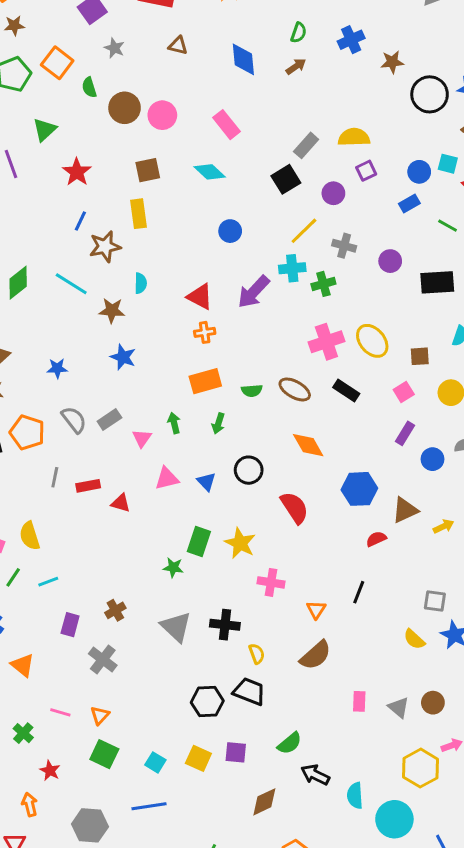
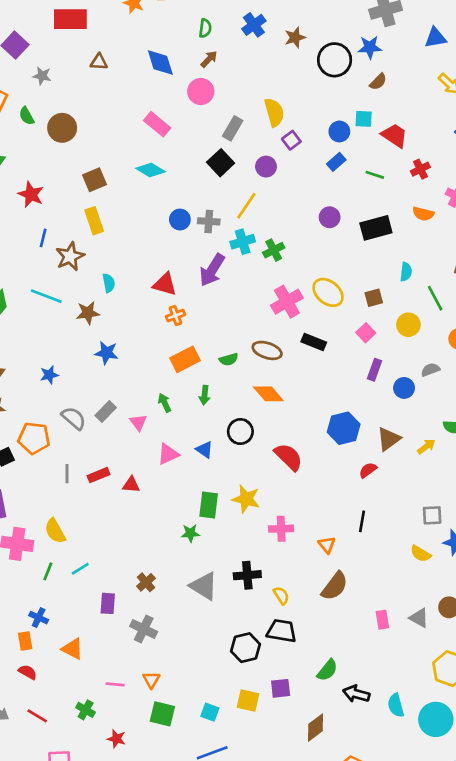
pink circle: (162, 115) -> (201, 92), moved
yellow semicircle: (354, 137) -> (274, 112), turned 88
gray cross: (344, 246) -> (209, 221), moved
orange diamond: (308, 445) -> (268, 394), moved

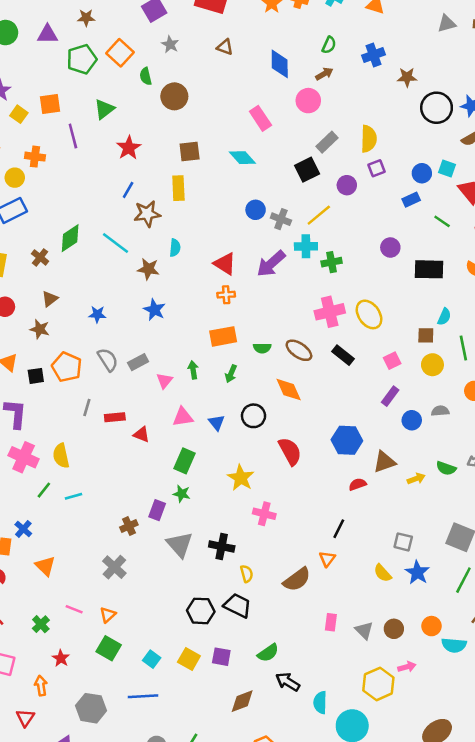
brown square: (374, 298) -> (426, 335), moved
green rectangle: (209, 505) -> (185, 461), moved
orange triangle: (327, 545) -> (327, 559), moved
purple rectangle: (108, 603) -> (157, 510), moved

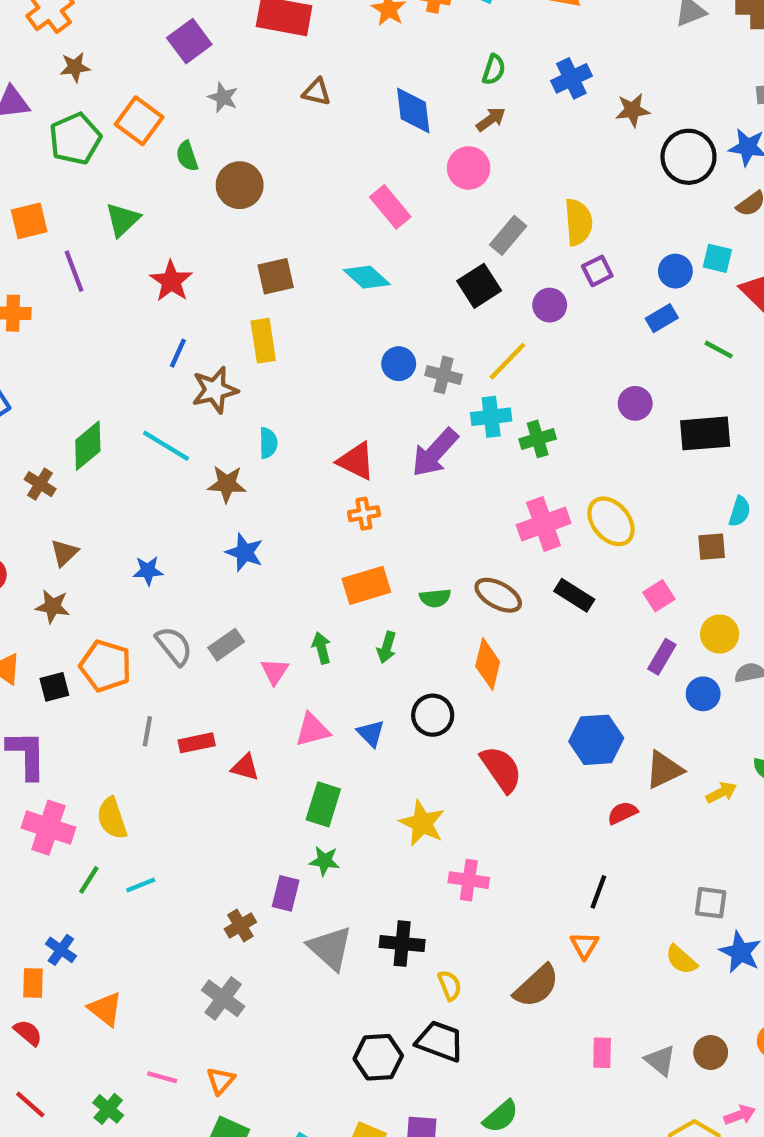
yellow circle: (432, 365) -> (720, 634), moved
orange diamond: (289, 390) -> (488, 664), turned 44

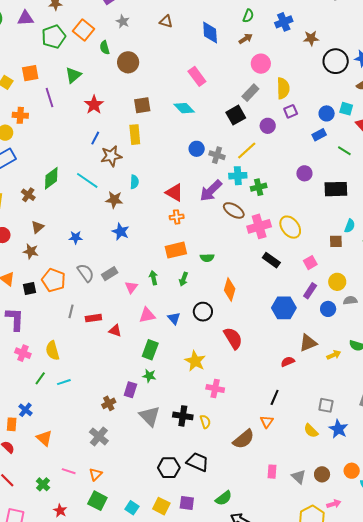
pink circle: (469, 168) -> (261, 64), moved
brown ellipse: (498, 595) -> (234, 210), moved
blue hexagon: (596, 740) -> (284, 308), moved
pink cross: (48, 828) -> (23, 353), size x0.7
yellow semicircle: (450, 985) -> (205, 422), moved

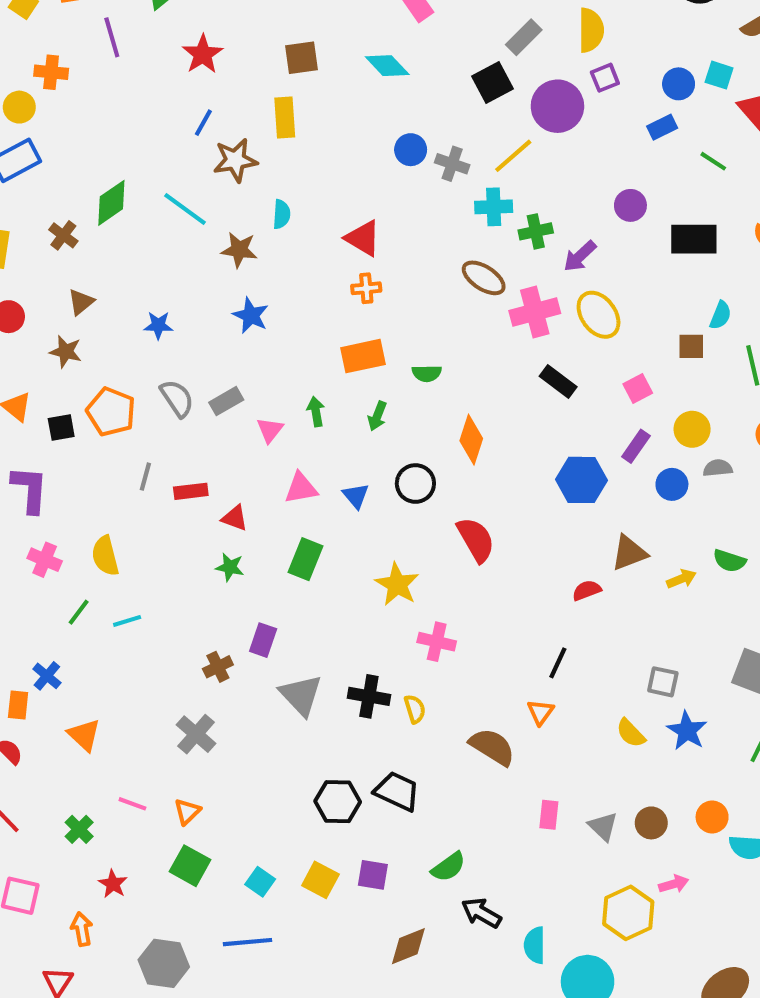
purple circle: (268, 126) -> (557, 106), size x1.6
purple arrow: (211, 191) -> (580, 256), moved, size x0.7
green star: (149, 376) -> (230, 567), moved
brown semicircle: (244, 439) -> (492, 747), turned -110

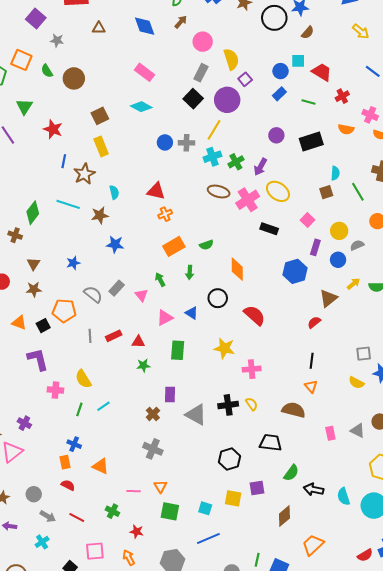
yellow arrow: (681, 579) -> (353, 284), moved
black trapezoid: (397, 791) -> (271, 443), moved

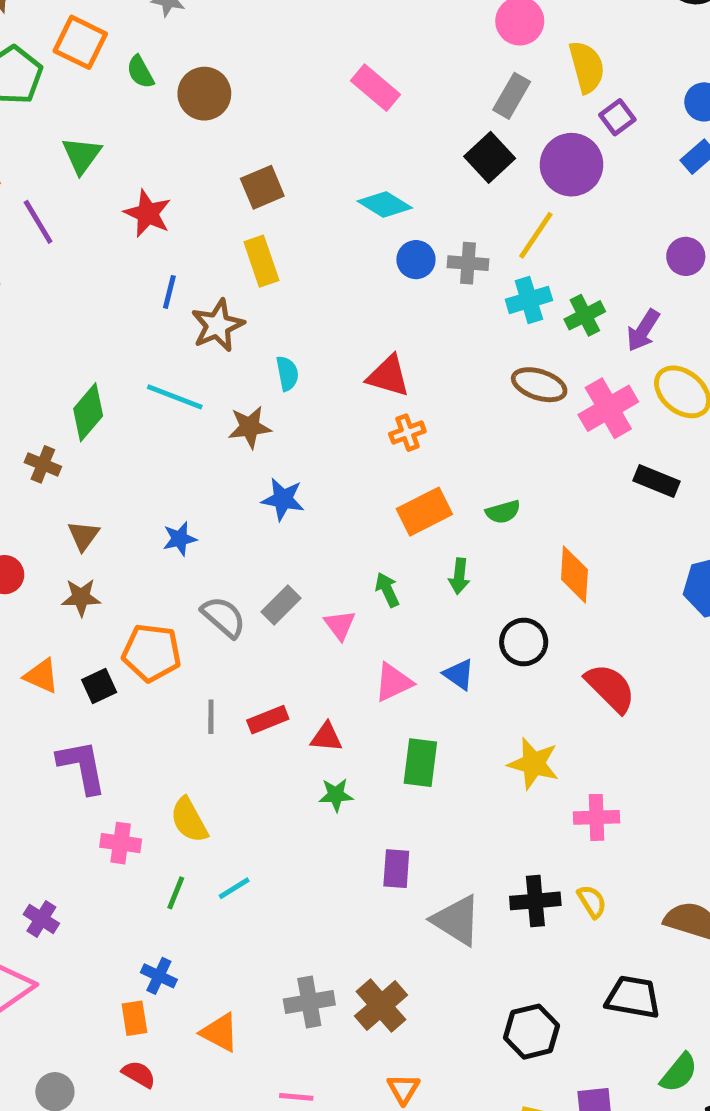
cyan diamond: (141, 107) -> (385, 204), moved
brown cross: (153, 414) -> (381, 1006), moved, size x1.5
gray cross: (153, 449) -> (309, 1002), moved, turned -36
orange triangle: (160, 486) -> (403, 1089), moved

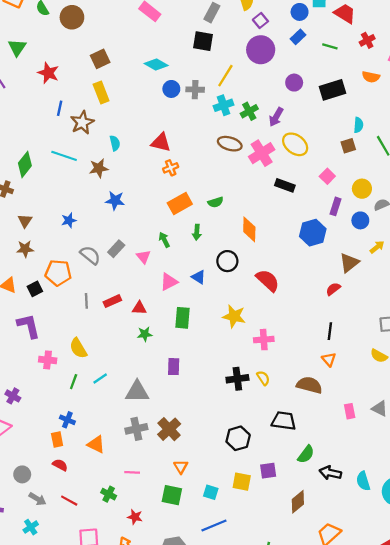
black square: (490, 157) -> (203, 41), turned -35
purple circle: (572, 165) -> (261, 50), moved
gray triangle: (457, 920) -> (137, 392), moved, turned -30

